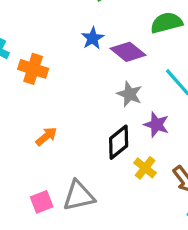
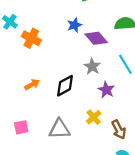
black diamond: (119, 142) -> (65, 86), moved
gray triangle: (79, 196) -> (59, 129), moved

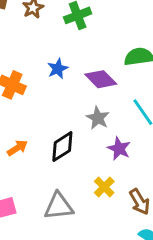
blue star: (74, 25) -> (58, 69), moved

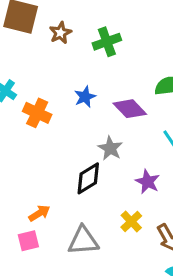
gray star: (98, 118) -> (110, 148), moved
orange arrow: (17, 148) -> (39, 213), moved

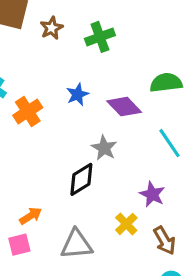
orange cross: (37, 113) -> (28, 111), turned 32
purple star: (148, 182) -> (152, 194), moved

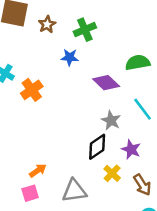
blue star: (78, 94) -> (70, 57), moved, turned 30
gray star: (104, 148) -> (111, 120), moved
black diamond: (81, 179) -> (97, 147), moved

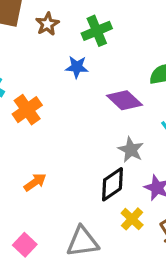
orange arrow: (38, 171) -> (35, 182), moved
pink square: (30, 193) -> (25, 245), turned -30

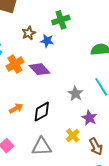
brown star: (47, 24) -> (29, 33), moved
purple diamond: (124, 100) -> (39, 69), moved
black diamond: (112, 184) -> (42, 112), moved

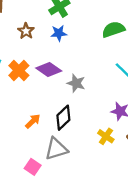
blue star: (47, 41) -> (59, 33), moved
gray star: (75, 94) -> (76, 83), moved
gray triangle: (42, 147) -> (56, 149), moved

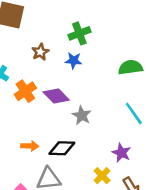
black diamond: (63, 118) -> (62, 148), turned 35
orange arrow: (33, 121) -> (30, 146), turned 35

